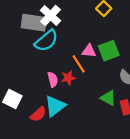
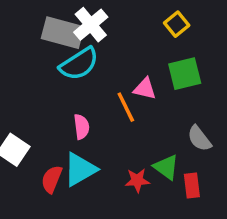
green square: (109, 51) -> (185, 74), moved
red star: (68, 78) -> (137, 180), moved
red semicircle: (38, 114) -> (52, 179), turned 147

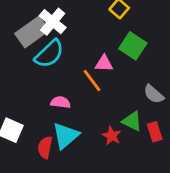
gray rectangle: (63, 33) -> (32, 32), turned -40
green square: (185, 74) -> (133, 46), turned -32
pink semicircle: (82, 127) -> (60, 102), turned -66
red star: (137, 180) -> (112, 136), turned -30

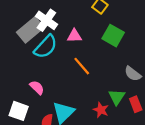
pink triangle: (104, 63) -> (74, 36), moved
pink semicircle: (60, 102) -> (37, 87), moved, turned 42
green triangle: (132, 121) -> (117, 97), turned 42

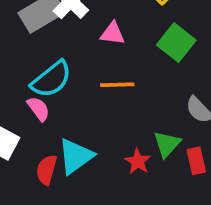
cyan semicircle: (46, 47) -> (51, 79), moved
orange line: (82, 66) -> (117, 85), turned -60

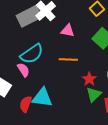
cyan triangle: (76, 156) -> (42, 98), turned 40
red star: (138, 161) -> (89, 79), moved

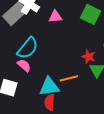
orange line: (68, 59) -> (69, 78), moved
red semicircle: (26, 104) -> (50, 102), moved

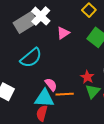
pink triangle: (55, 17) -> (63, 33), turned -40
pink semicircle: (24, 65) -> (51, 85), moved

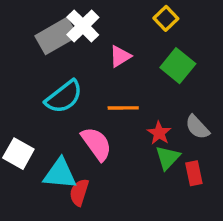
pink semicircle: (51, 85) -> (96, 144), size x1.5
orange line: (65, 94) -> (123, 108), moved
cyan triangle: (44, 98) -> (60, 174), moved

